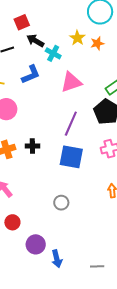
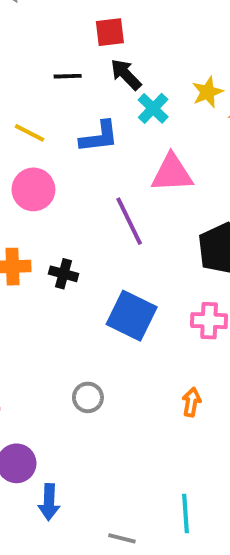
purple line: (71, 124) -> (129, 221), moved, turned -65

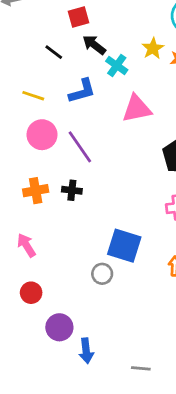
black line: (68, 76) -> (54, 52), turned 48
purple line: (129, 221) -> (80, 147), moved
blue square: (132, 316) -> (124, 246), moved

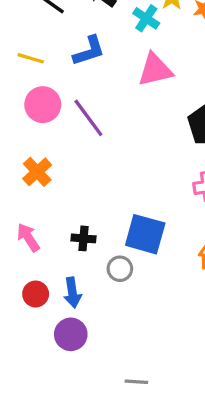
cyan cross: (117, 65) -> (146, 18), moved
black cross: (72, 190) -> (83, 238), moved
orange cross: (36, 191) -> (37, 172), turned -30
blue arrow: (86, 351) -> (72, 292), moved
gray line: (141, 368) -> (136, 382), moved

